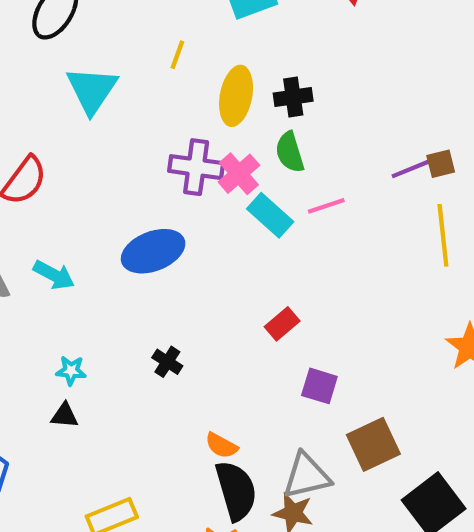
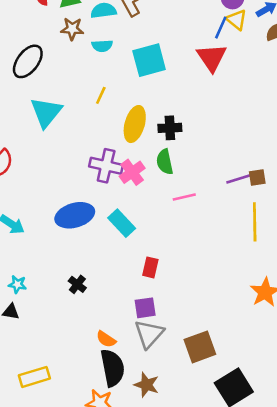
cyan rectangle: (270, 215) -> (122, 223), moved
red rectangle: (282, 324) -> (150, 267), turned -42
purple square: (319, 386) -> (145, 308), moved, turned -30
gray triangle: (307, 476) -> (149, 334), moved, turned -40

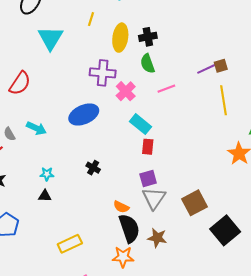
pink cross: (132, 172) -> (126, 91), moved
cyan rectangle: (122, 223) -> (141, 124), moved

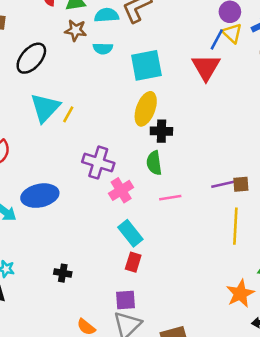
yellow line: (91, 19) -> (68, 114), moved
yellow ellipse: (120, 38) -> (146, 109), moved
blue ellipse: (84, 115) -> (40, 196), moved
black cross: (93, 168) -> (63, 273), turned -32

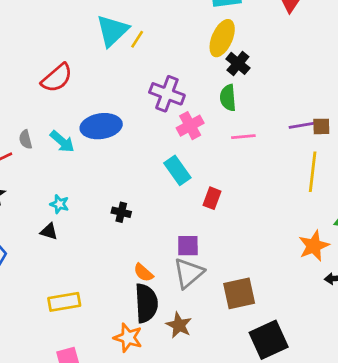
black cross: (161, 131) -> (238, 63), turned 35
cyan rectangle: (130, 233) -> (177, 170), moved
red rectangle: (133, 262) -> (212, 198), moved

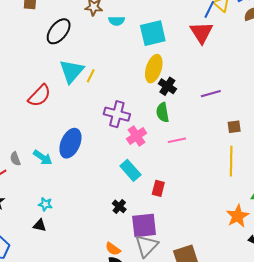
red semicircle: (57, 78) -> (39, 96), moved
purple line: (302, 125) -> (211, 94), moved
blue ellipse: (101, 126) -> (70, 143), turned -52
black cross: (121, 212) -> (119, 206), moved, turned 32
purple square: (188, 246) -> (144, 225), size x1.5

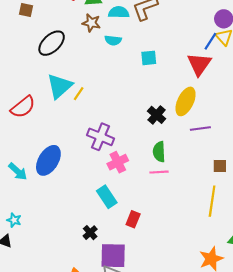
cyan square: (153, 33) -> (149, 58), size x0.6
yellow ellipse: (154, 69) -> (186, 101), moved
green semicircle: (163, 112) -> (159, 152), moved

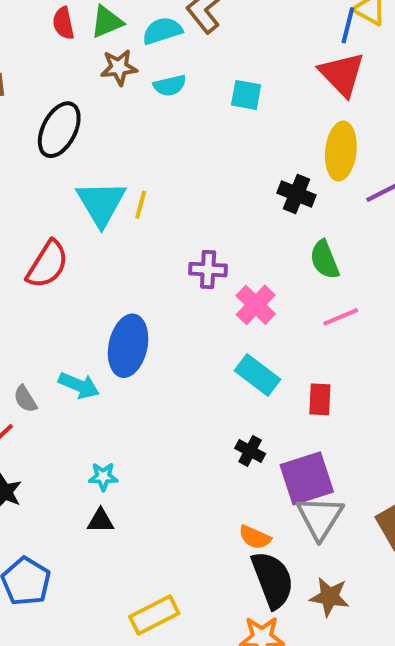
cyan square: (149, 58) -> (246, 95), turned 35
purple cross: (100, 137) -> (208, 270), size x0.7
pink line: (159, 172) -> (341, 317), moved

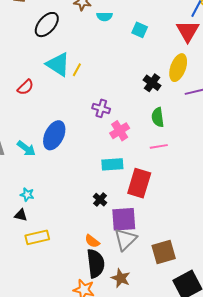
cyan triangle: (101, 203) -> (58, 64), turned -40
red semicircle: (47, 264) -> (25, 87), size x0.7
cyan rectangle: (258, 375) -> (112, 164), turned -55
red rectangle: (320, 399) -> (139, 183), size x1.8
yellow rectangle: (154, 615) -> (37, 237), moved

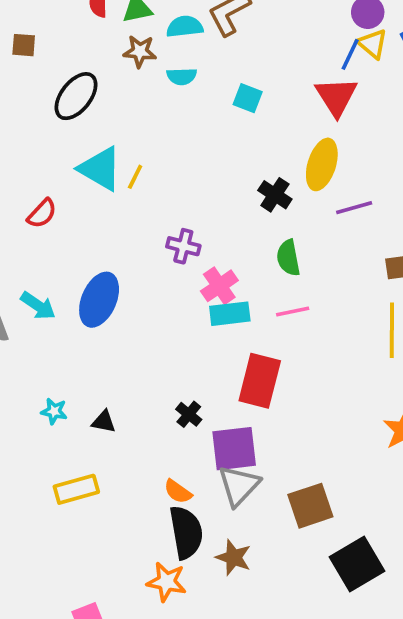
cyan arrow: (26, 148) -> (38, 306), moved
cyan rectangle: (112, 164) -> (230, 314), moved
black triangle: (21, 215) -> (104, 422), moved

